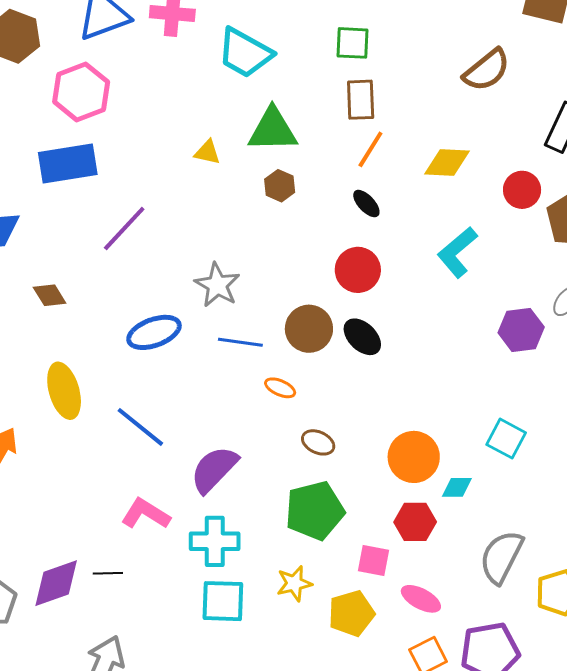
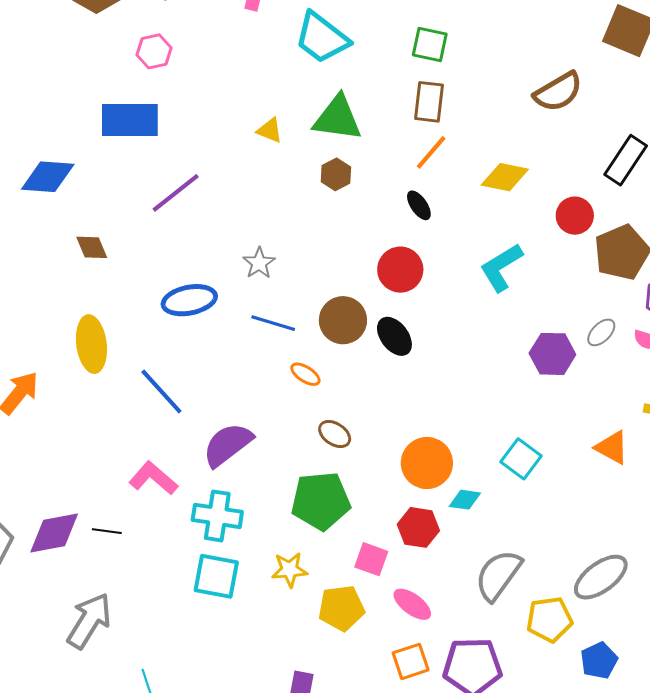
pink hexagon: (81, 92) -> (154, 51), size x0.6
gray star: (217, 285) -> (259, 263), size x0.7

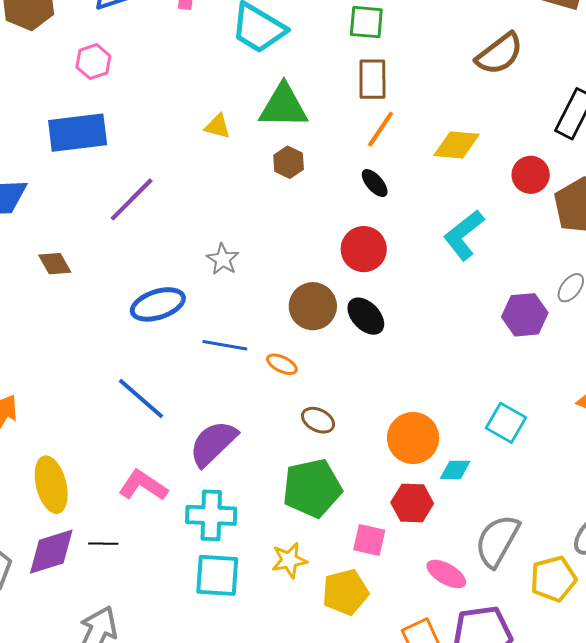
blue line: (273, 323) -> (225, 345), moved
yellow ellipse: (91, 344) -> (51, 485), moved
pink ellipse: (412, 604) -> (446, 574), moved

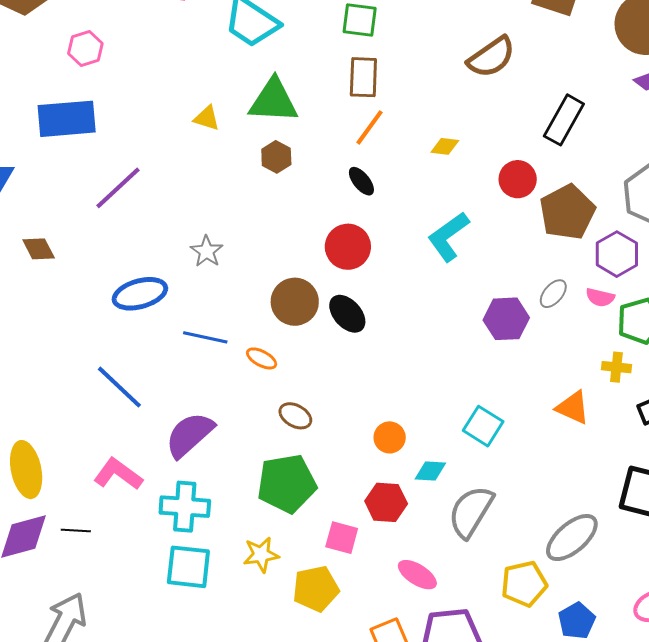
yellow diamond: (457, 145) -> (445, 146), size x0.6
orange circle: (413, 438) -> (390, 437), size x0.6
gray semicircle: (497, 541) -> (471, 512), moved

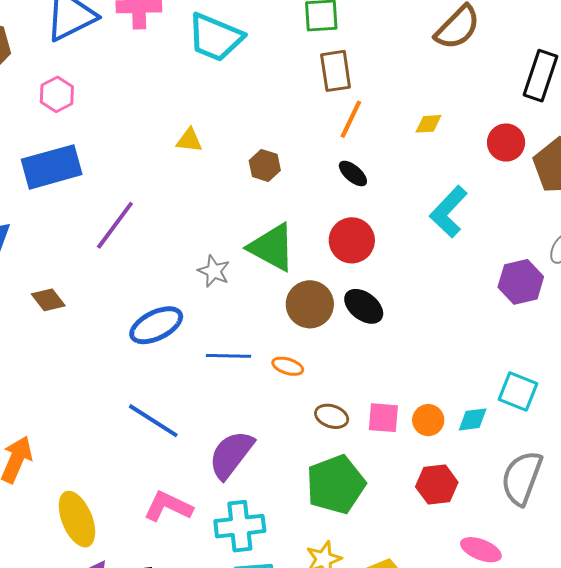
green triangle: (273, 101) -> (272, 247), moved, turned 36
cyan diamond: (430, 471) -> (473, 419), moved
pink square: (342, 538) -> (383, 418), moved

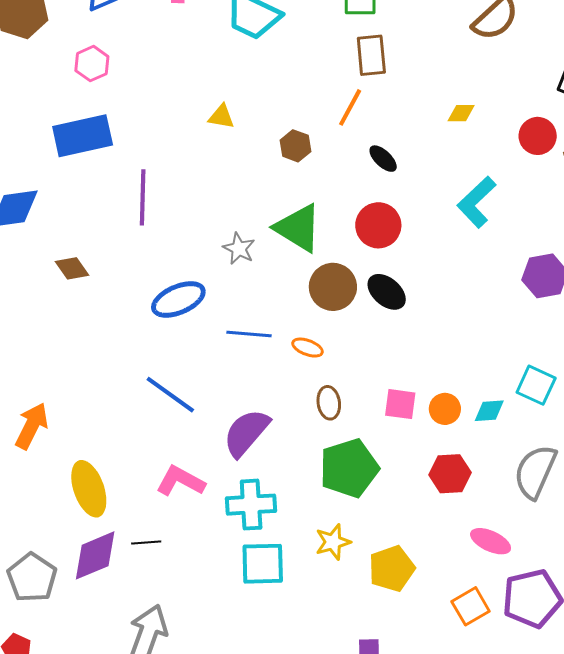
orange line: (351, 119) -> (350, 107), moved
purple line: (115, 225) -> (143, 197), turned -38
brown ellipse: (332, 416) -> (329, 403), moved, turned 60

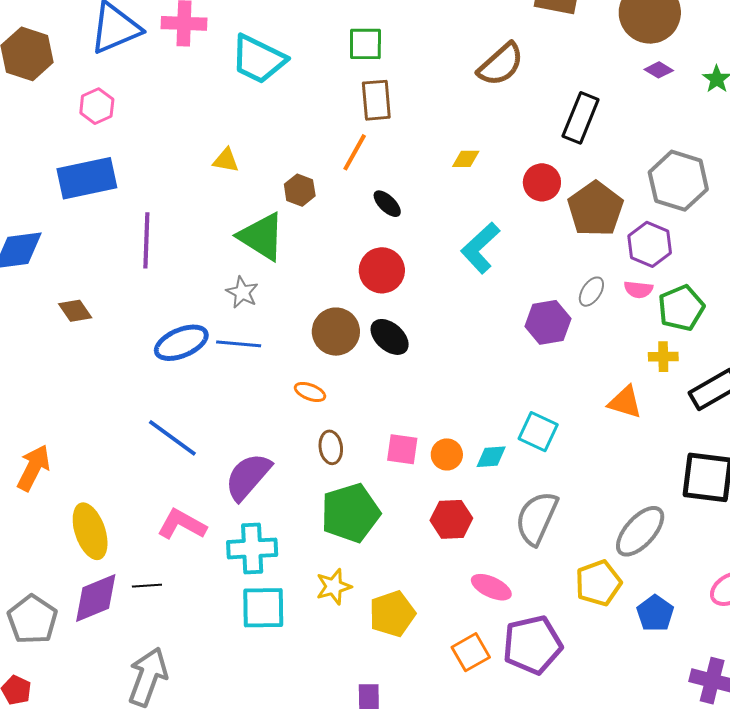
green triangle: (298, 228) -> (262, 237), moved
blue line: (249, 334) -> (239, 344), moved

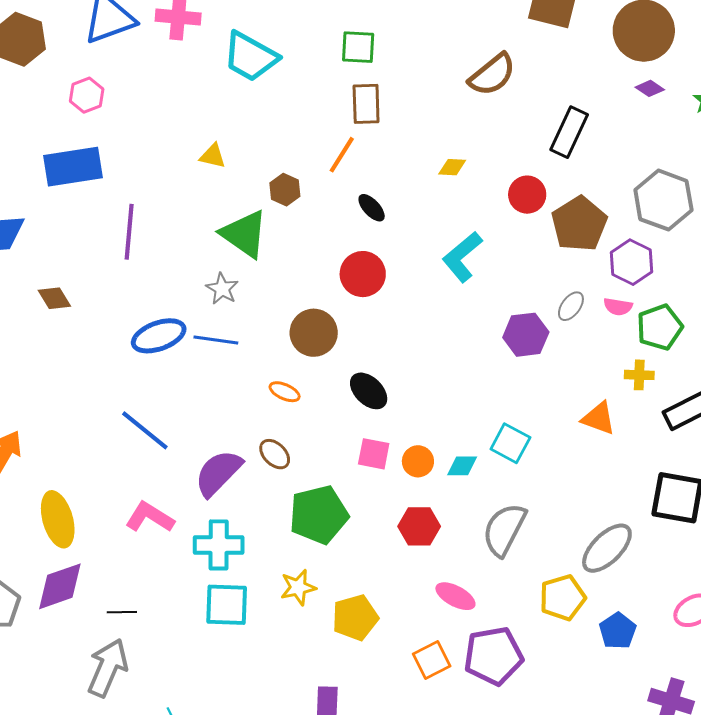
black ellipse: (390, 337) -> (369, 391), moved
brown ellipse: (331, 447) -> (275, 454), moved, turned -40
black line: (147, 586) -> (122, 612), moved

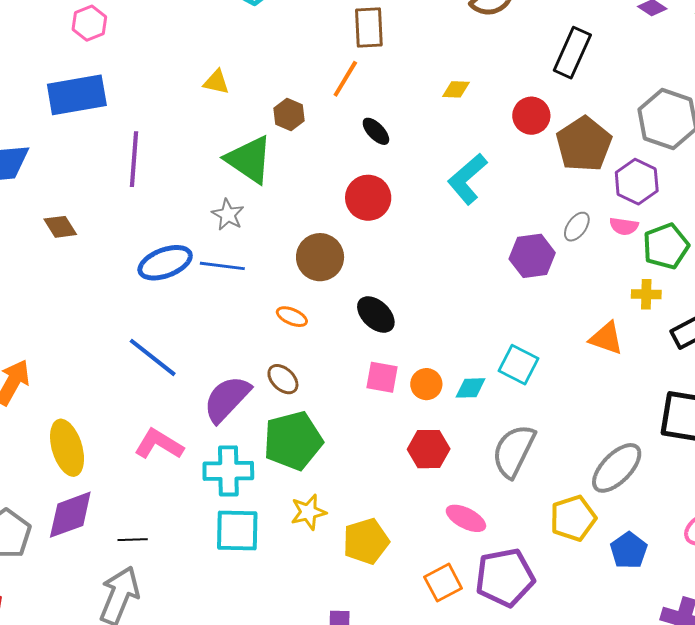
green pentagon: (319, 515) -> (293, 441), moved

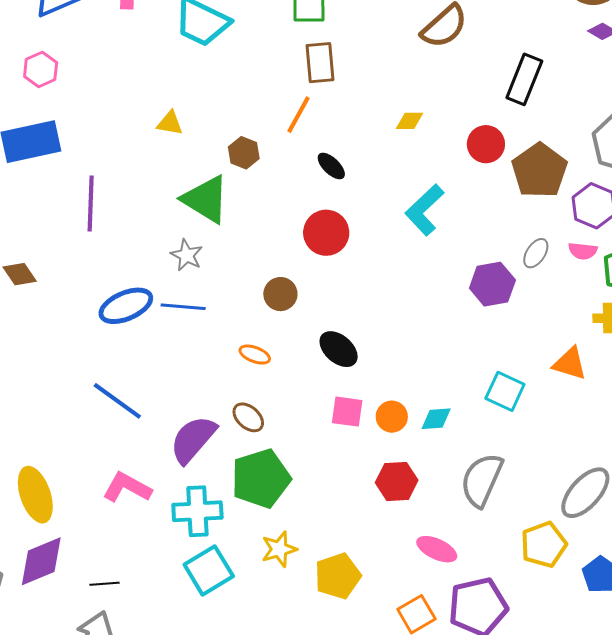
brown circle: (320, 257) -> (280, 294), size x0.7
cyan square: (518, 365) -> (505, 391), moved
cyan square: (237, 531) -> (209, 570), turned -30

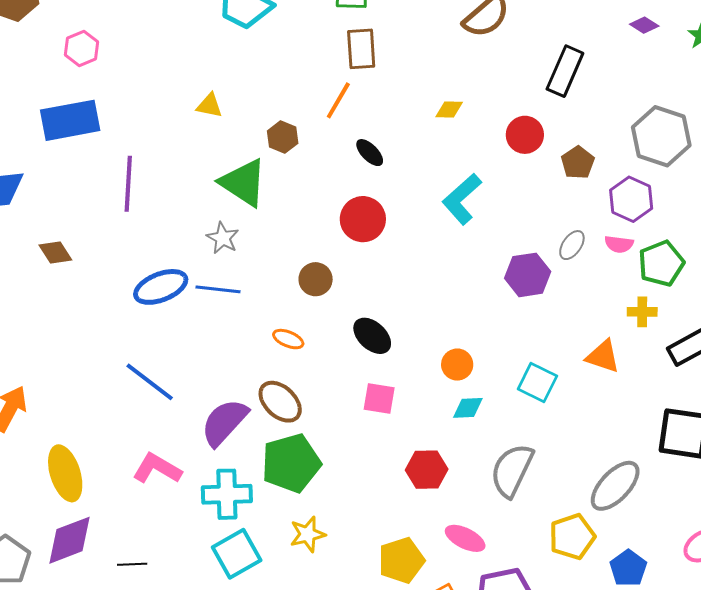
brown pentagon: (539, 171) -> (578, 163), size x0.6
brown ellipse: (248, 417) -> (280, 402), size x1.4
orange circle: (392, 417) -> (457, 365), moved
yellow pentagon: (338, 576) -> (401, 560), moved

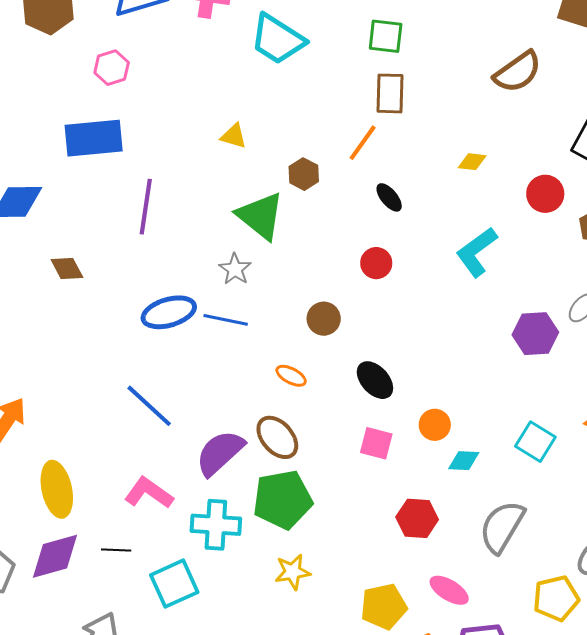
red circle: (363, 219) -> (376, 263), size x0.7
orange circle: (457, 365) -> (435, 425), moved
cyan square: (237, 554) -> (174, 584), moved
black line: (132, 564) -> (116, 550), moved

